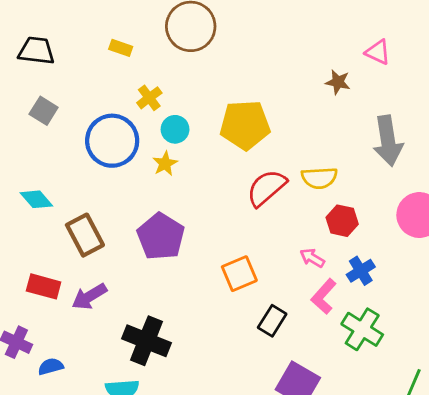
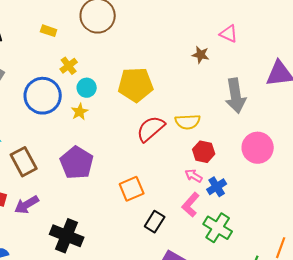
pink arrow: (312, 258) -> (194, 176), moved

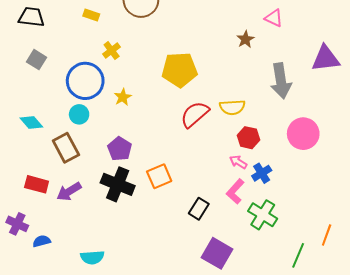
brown star: (201, 55) -> (245, 39), turned 30
cyan circle: (87, 88) -> (79, 114), moved
purple pentagon: (77, 163) -> (120, 149), size x0.7
orange square: (132, 189) -> (159, 176), moved
black cross: (67, 236) -> (118, 184), moved

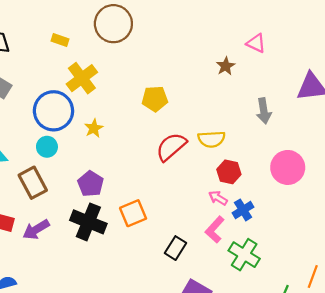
yellow cross: (112, 50) -> (82, 78), size x1.6
yellow pentagon: (179, 70) -> (155, 99), size x0.7
gray arrow: (281, 81) -> (264, 111), size x0.7

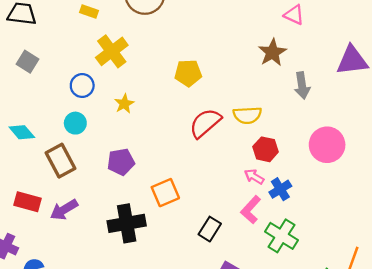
brown star: (226, 66) -> (272, 52), moved, size x1.4
blue circle: (53, 111) -> (82, 86), size x0.6
purple pentagon: (91, 184) -> (121, 162), turned 30
black cross: (88, 222) -> (127, 223), moved, turned -32

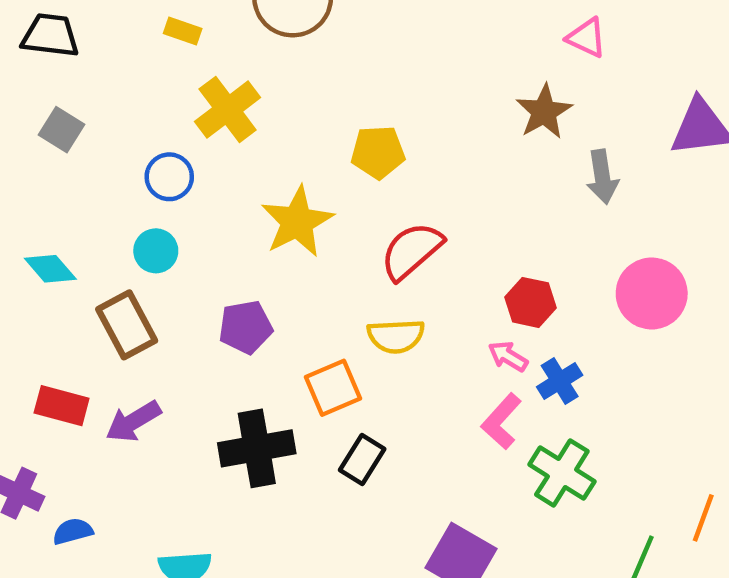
yellow star: (124, 104) -> (297, 222), moved, size x1.8
yellow semicircle: (247, 115) -> (396, 336), moved
black rectangle: (210, 229) -> (362, 460), moved

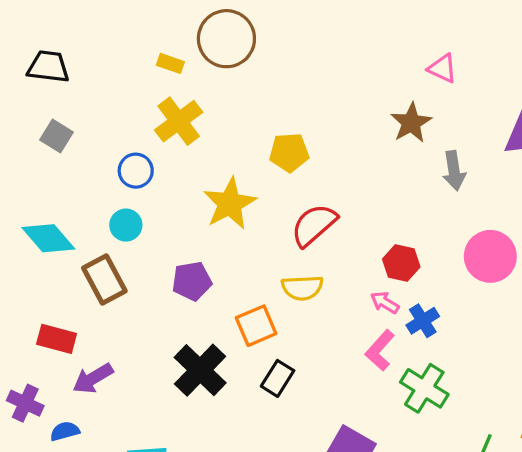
yellow rectangle: (183, 31) -> (170, 63), moved
cyan diamond: (50, 269) -> (48, 238), size x1.4
purple arrow: (133, 421) -> (93, 378), moved
black cross: (257, 448) -> (200, 370), turned -36

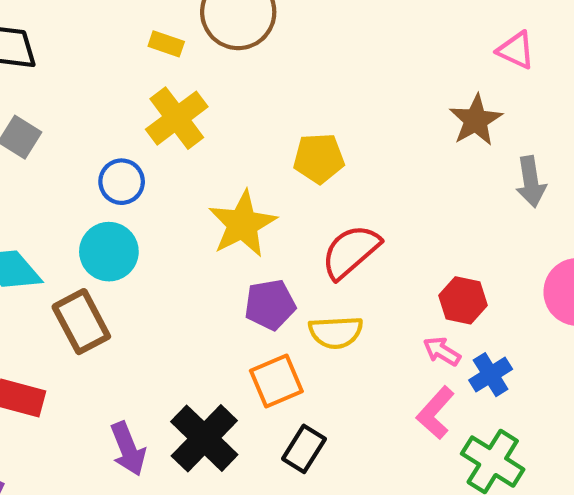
cyan circle: (126, 225) -> (109, 252), size x1.4
purple pentagon: (192, 281) -> (270, 305), moved
purple arrow: (93, 378) -> (128, 449), moved, turned -81

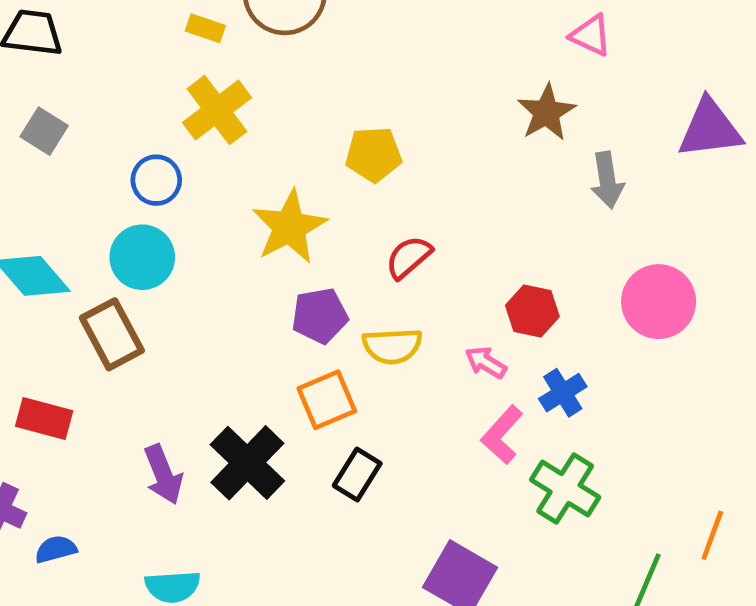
red semicircle: (351, 252) -> (409, 257), size x0.7
pink arrow: (442, 351) -> (486, 362), moved

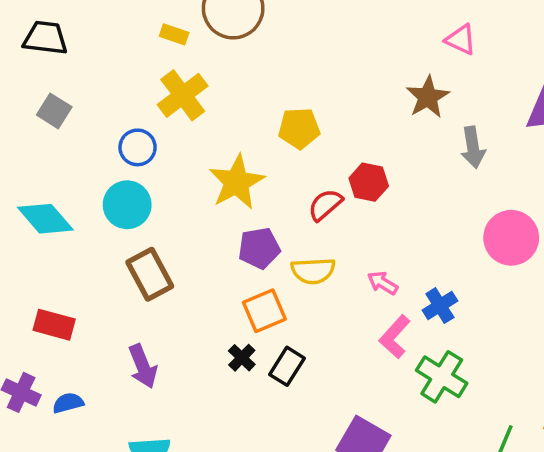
red hexagon: (532, 311) -> (369, 182), moved
brown rectangle: (112, 334) -> (150, 274), moved
black cross: (247, 463) -> (242, 358), moved, size x0.5
blue semicircle: (56, 549) -> (68, 403), moved

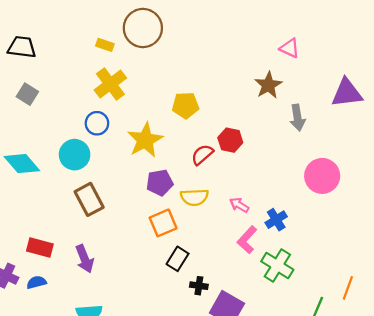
blue circle: (138, 147) -> (97, 123), moved
red rectangle: (54, 325) -> (40, 248), moved
black cross: (242, 358) -> (199, 286), moved, turned -36

